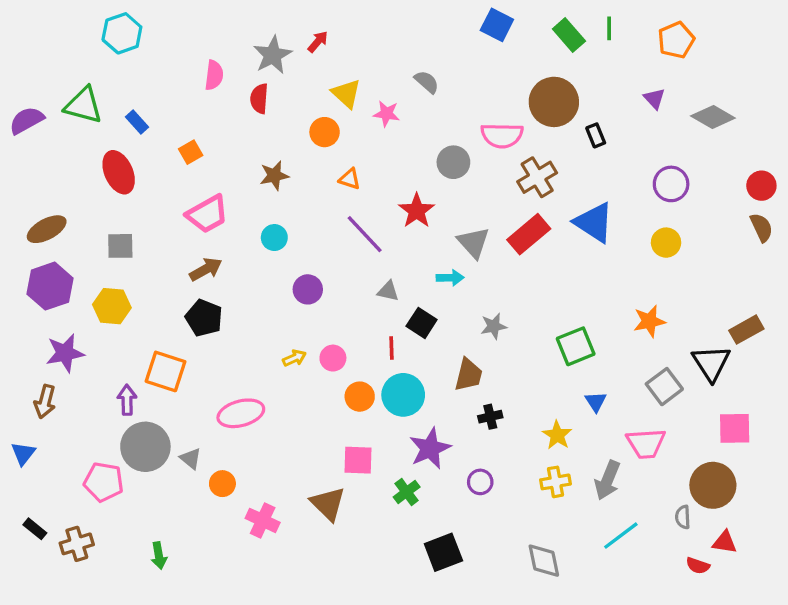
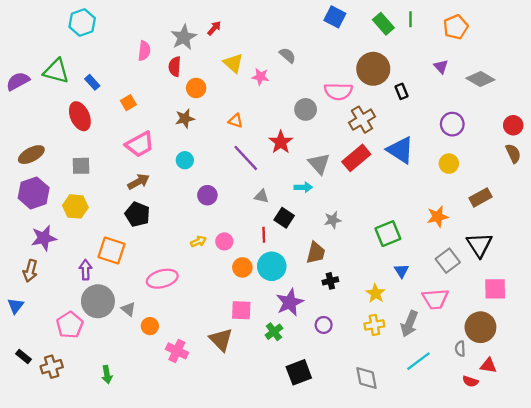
orange circle: (325, 132) -> (196, 88), moved
brown rectangle: (746, 330) -> (480, 197), moved
pink pentagon: (104, 482) -> (70, 325), turned 30

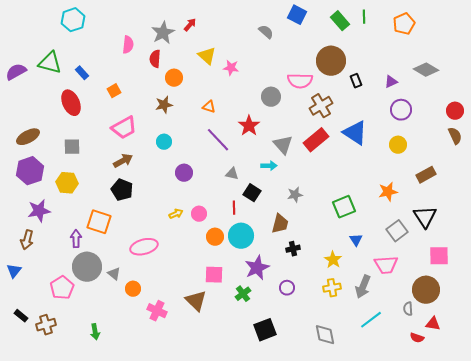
gray semicircle: (288, 55) -> (266, 32), moved
purple triangle: (441, 67) -> (391, 82), moved, turned 48

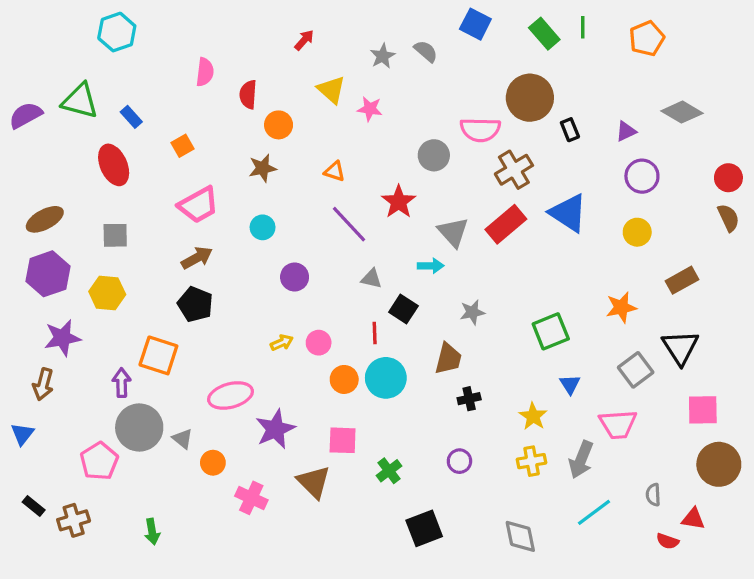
gray star: (163, 33) -> (383, 56), moved, size x0.7
purple star: (257, 268) -> (275, 429), moved
brown circle: (426, 290) -> (719, 464), moved

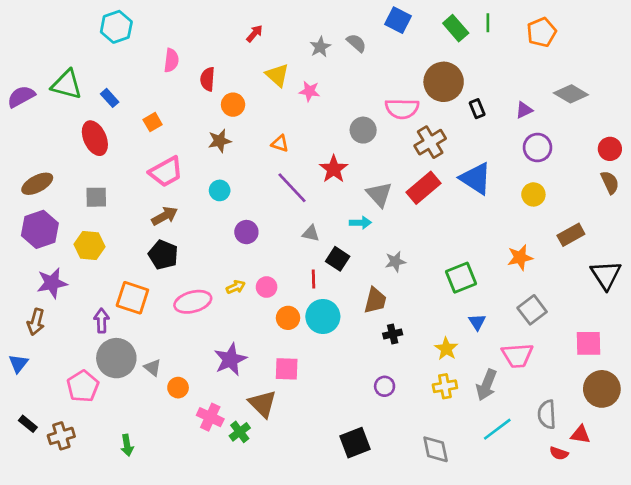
cyan hexagon: (117, 32) -> (116, 27), moved
black triangle: (680, 347) -> (606, 275), moved
pink ellipse: (230, 395) -> (193, 302), moved
green cross: (389, 471) -> (240, 432), moved
gray semicircle: (653, 495) -> (547, 414), size x1.5

